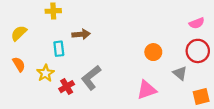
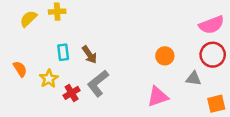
pink semicircle: (197, 23) -> (211, 25), size x1.5
yellow semicircle: (19, 33) -> (28, 19), moved
brown arrow: (81, 34) -> (89, 55), moved, turned 60
gray triangle: (180, 73) -> (194, 79), turned -32

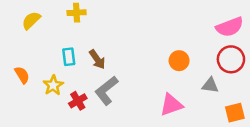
yellow cross: (57, 12) -> (77, 13), moved

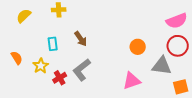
brown arrow: (97, 59) -> (81, 39), moved
gray triangle: (210, 85) -> (162, 66), size x1.5

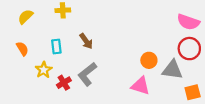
pink semicircle: (177, 21) -> (188, 22), turned 40
orange circle: (138, 47) -> (149, 60), moved
orange semicircle: (17, 58) -> (22, 49), moved
pink triangle: (132, 81) -> (140, 86), turned 36

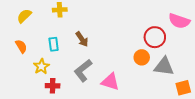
red circle: (189, 49) -> (155, 37), moved
red cross: (64, 83) -> (53, 86), moved, turned 32
pink triangle: (140, 86) -> (110, 82), moved

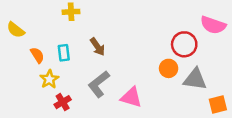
yellow semicircle: (24, 16) -> (16, 30), moved, turned -98
orange semicircle: (21, 46) -> (37, 55), moved
red cross: (53, 86) -> (63, 102), turned -32

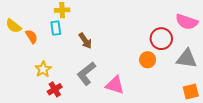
cyan rectangle: (64, 53) -> (56, 28), moved
orange semicircle: (37, 55) -> (31, 37), moved
gray triangle: (195, 79) -> (187, 59), moved

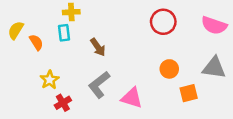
yellow semicircle: (14, 26) -> (16, 30), turned 84
red circle: (161, 39) -> (163, 22), moved
orange square: (191, 91) -> (189, 93), moved

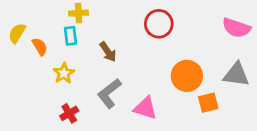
red circle: (163, 22) -> (159, 24), moved
orange circle: (169, 69) -> (187, 76), size x1.5
yellow star: (50, 80) -> (64, 73), moved

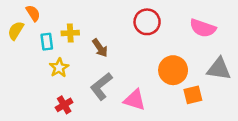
yellow cross: (79, 13) -> (70, 33), moved
pink semicircle: (236, 28) -> (203, 28), moved
cyan rectangle: (71, 36) -> (47, 42), moved
orange semicircle: (40, 47) -> (33, 13), moved

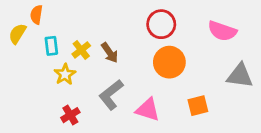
orange semicircle: (33, 13) -> (36, 15), turned -140
yellow cross: (70, 33) -> (81, 50), moved, turned -35
orange circle: (173, 70) -> (169, 62), moved
orange square: (193, 95) -> (198, 106), moved

